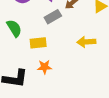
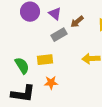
green semicircle: (14, 28) -> (22, 66), moved

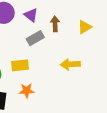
brown arrow: (77, 22) -> (55, 24), turned 128

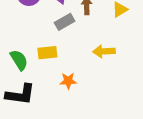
orange star: (27, 91) -> (68, 81), moved

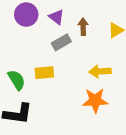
orange star: (68, 81) -> (95, 100), moved, size x1.5

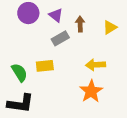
orange star: (95, 100) -> (91, 91), turned -30

